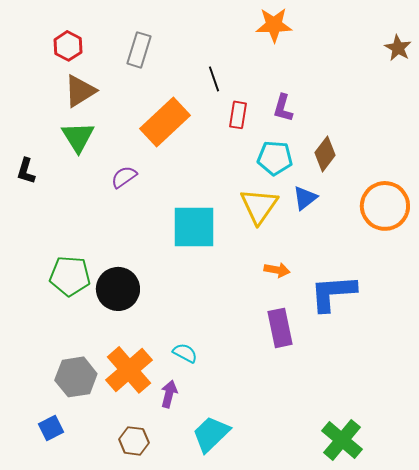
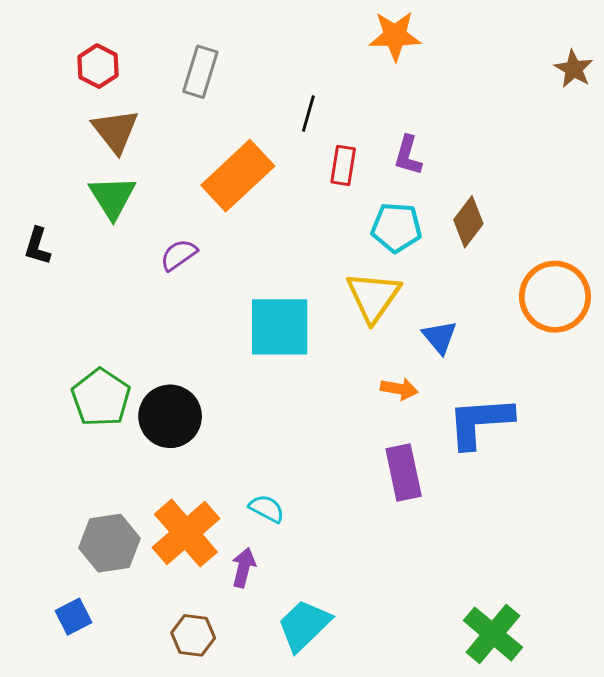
black line: (214, 79) -> (308, 114), turned 35
brown triangle: (80, 91) -> (115, 131), turned -36
blue triangle: (305, 198) -> (440, 337), moved, turned -32
green pentagon: (70, 276) -> (101, 398), turned 30

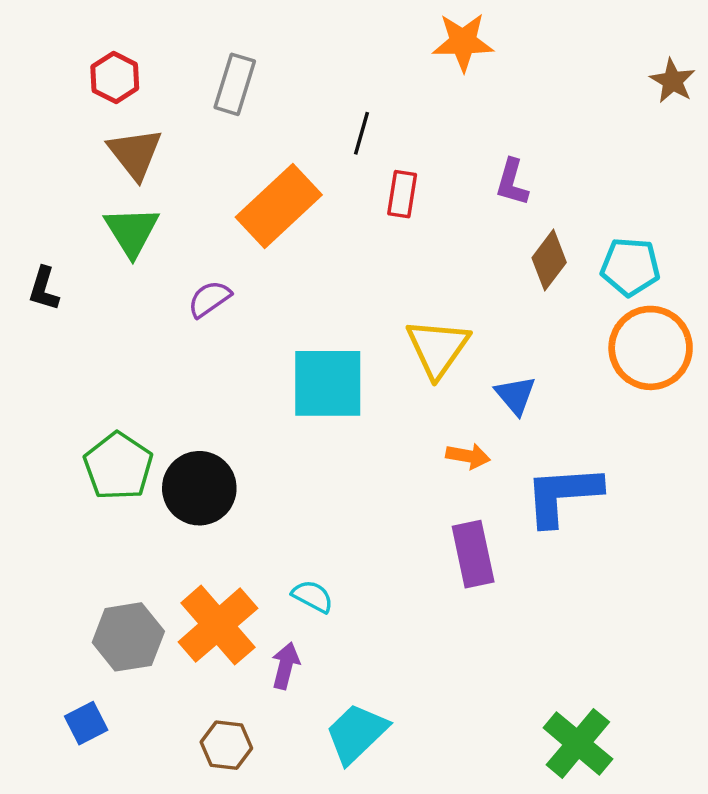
purple L-shape: (408, 155) -> (512, 182), moved
cyan pentagon: (396, 227) -> (630, 267), moved

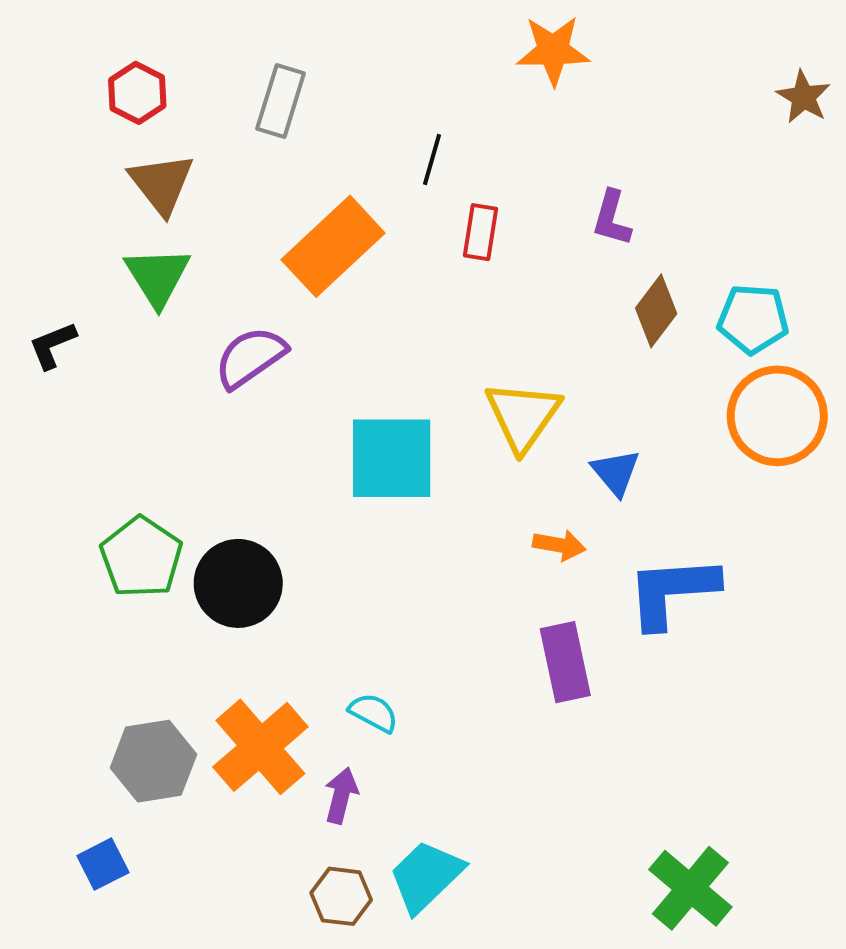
black L-shape: (44, 289) -> (52, 345), turned 51
purple semicircle: (209, 299) -> (250, 357), size x1.4
brown hexagon: (226, 745) -> (341, 896), moved

